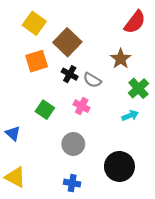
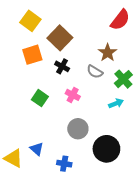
gray semicircle: (92, 80) -> (95, 72), moved
blue triangle: (13, 133) -> (37, 149), moved
gray circle: (73, 144) -> (78, 129), moved

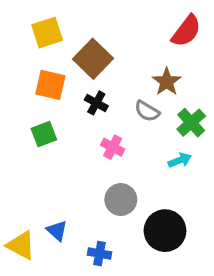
yellow square: (30, 21) -> (47, 33), turned 36
orange square: (32, 55) -> (50, 85), turned 30
green square: (40, 98) -> (44, 134), moved, turned 35

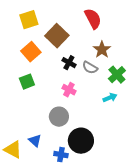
red semicircle: (186, 31) -> (93, 19), moved, turned -65
orange square: (50, 85) -> (31, 52), turned 36
black cross: (96, 103) -> (69, 63), moved
gray circle: (121, 200) -> (59, 117), moved
black circle: (165, 231) -> (81, 141), moved

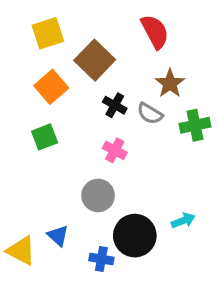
green cross: (117, 75) -> (195, 125), turned 30
cyan arrow: (110, 98) -> (183, 221), moved

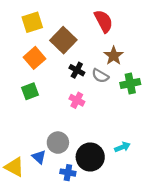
gray circle: (98, 195) -> (58, 143), moved

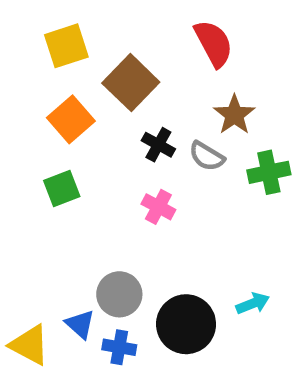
blue cross: (68, 173) -> (119, 347), moved

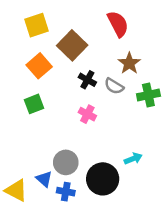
cyan arrow: (253, 303) -> (133, 159), moved

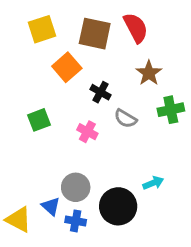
brown square: (72, 45) -> (95, 34), moved, turned -32
orange square: (39, 66) -> (67, 67), moved
gray semicircle: (114, 86) -> (125, 118), moved
pink cross: (87, 114) -> (87, 132), moved

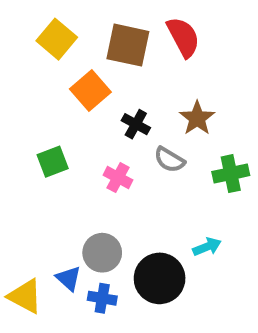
yellow square: (42, 29) -> (57, 39), turned -32
brown star: (149, 73) -> (197, 118), moved
green cross: (171, 110) -> (231, 174), moved

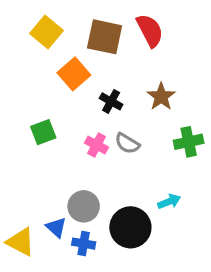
gray semicircle: (169, 160) -> (127, 143), moved

